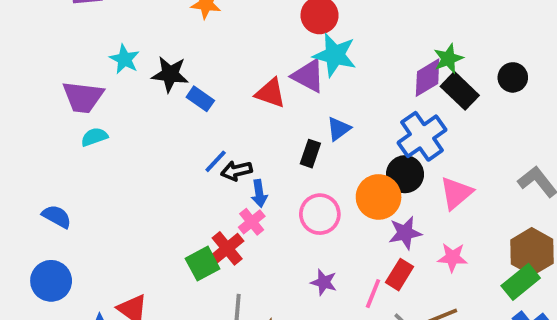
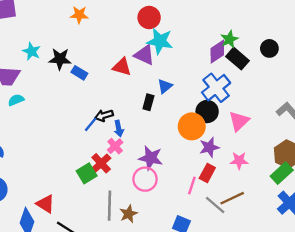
blue line: (216, 161) -> (91, 124), moved
pink circle: (320, 214) -> (145, 179), moved
purple star: (324, 282) -> (151, 158), moved, size x1.5

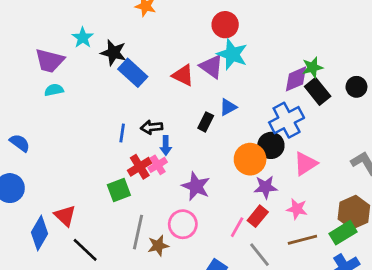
blue rectangle: (79, 73) -> (133, 73), size x1.5
blue line: (91, 124) -> (122, 133), moved, turned -42
red cross: (101, 163) -> (140, 167), moved
pink circle: (145, 179) -> (183, 224), moved
brown line: (232, 198) -> (302, 240), moved

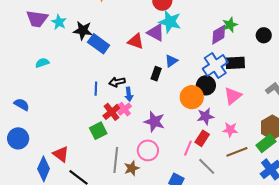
purple trapezoid: (50, 61) -> (37, 19), moved
black rectangle: (318, 91) -> (235, 63), moved, turned -48

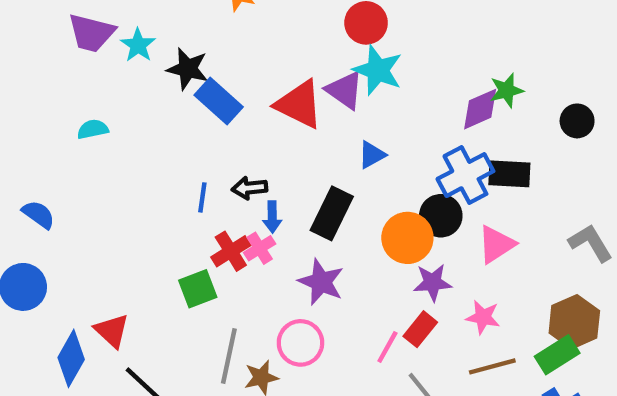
red triangle: (136, 41) -> (299, 104), size x1.4
black rectangle: (156, 74) -> (332, 213), moved, size x1.6

